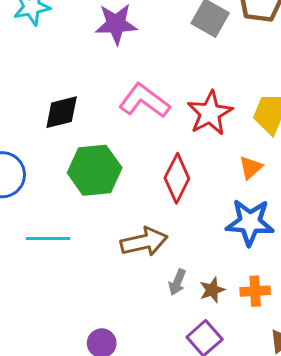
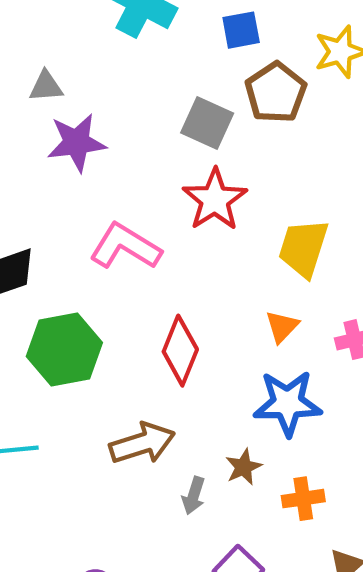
red star: (210, 113) -> (215, 200), moved
brown star: (212, 290) -> (243, 467), moved

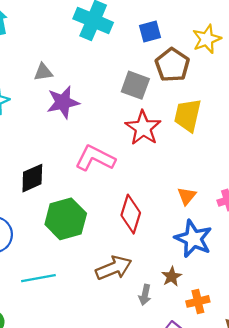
yellow trapezoid: (303, 248) -> (188, 115), moved
blue star: (288, 403) -> (193, 239), turned 30
orange cross: (303, 499) -> (198, 301), moved

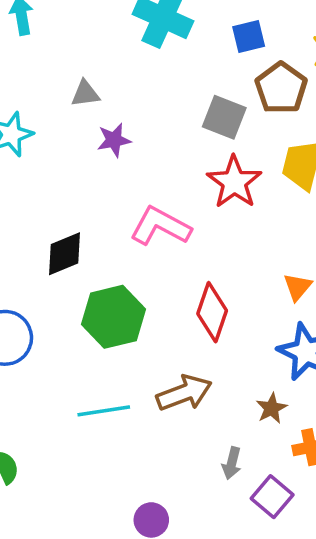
purple star: (63, 102) -> (114, 140), size x0.7
cyan line: (38, 278) -> (104, 411), moved
gray arrow: (145, 295) -> (232, 463), moved

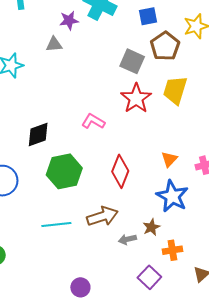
purple star: (114, 140) -> (69, 20), moved
pink L-shape: (160, 226) -> (93, 121), size x0.7
gray arrow: (232, 463) -> (127, 239), moved, turned 60

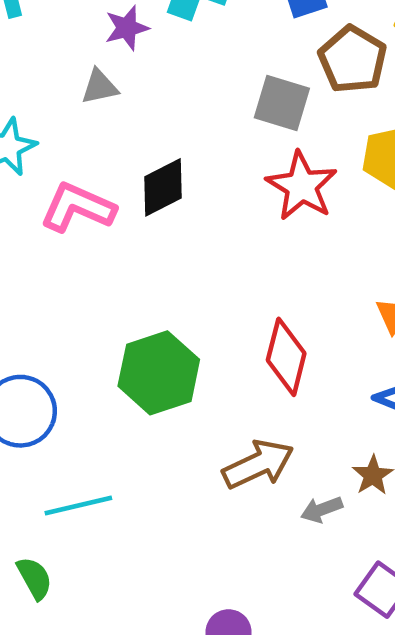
pink L-shape: (93, 121) -> (78, 207), moved, size x1.4
black diamond: (38, 134) -> (163, 187), moved
cyan line: (56, 224) -> (78, 506), moved

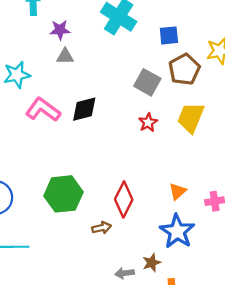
purple star: (127, 28) -> (60, 30), moved
red star: (302, 186) -> (148, 122), size x0.6
brown arrow: (258, 464) -> (102, 228), moved, size x0.6

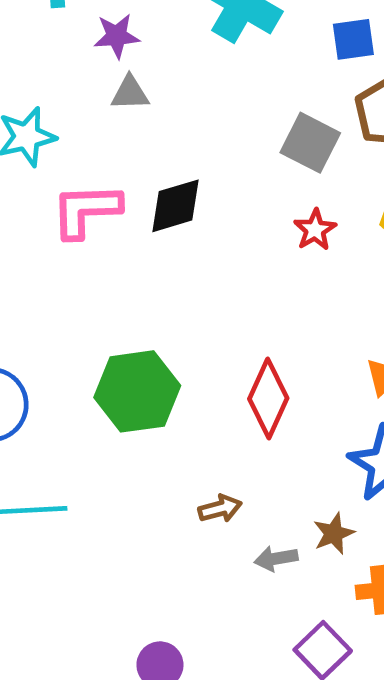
pink L-shape: (43, 110) -> (86, 210), turned -36
brown arrow: (102, 228) -> (220, 509), moved

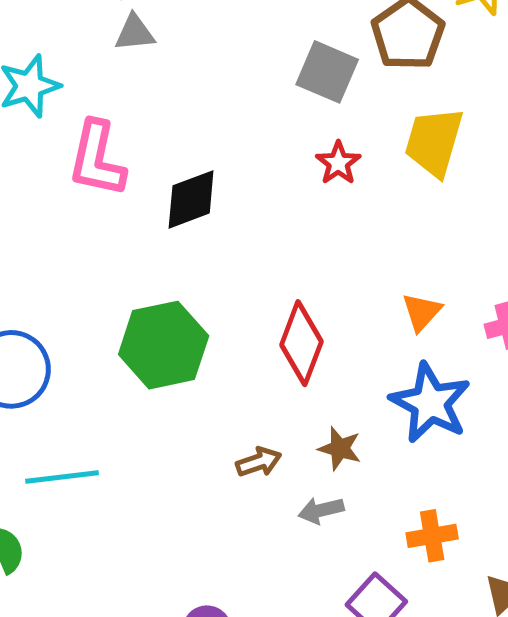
black diamond: (175, 206) -> (191, 199), moved
pink L-shape: (86, 210) -> (97, 159), turned -72
brown star: (334, 533) -> (340, 449), moved, turned -30

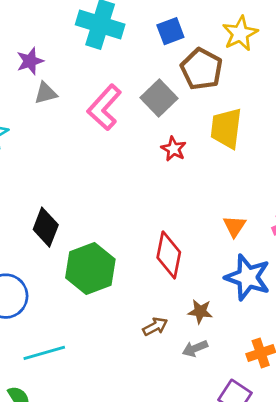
gray square: (327, 72) -> (159, 98), turned 32
pink L-shape: (97, 159) -> (104, 107), moved, turned 39
black diamond: (191, 199) -> (46, 227), moved, turned -39

